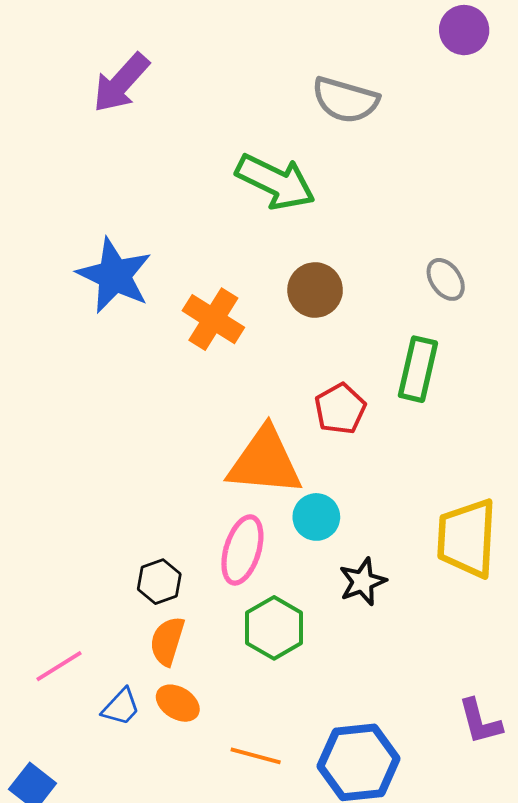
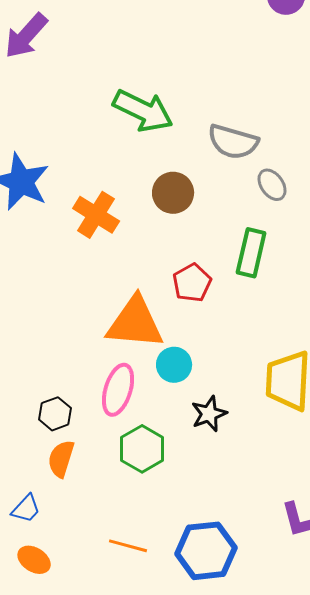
gray semicircle: (345, 100) -> (233, 142), moved
orange ellipse: (178, 703) -> (34, 560), moved

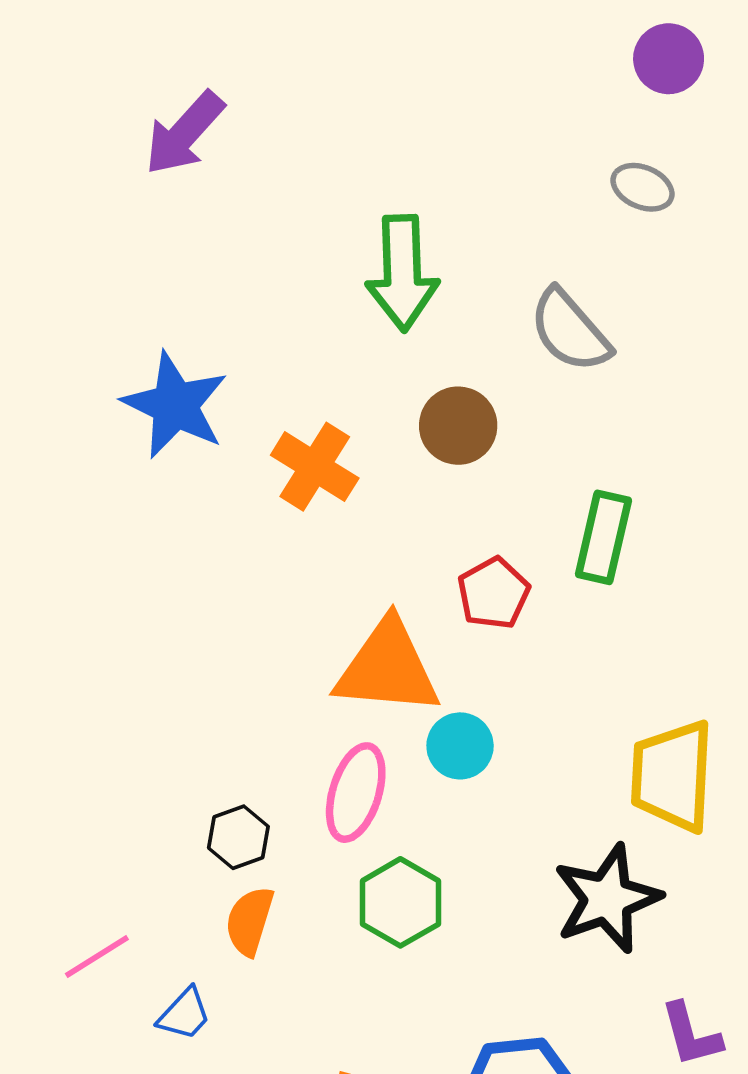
green arrow: (143, 111) -> (402, 273), turned 62
gray semicircle: (233, 142) -> (570, 331), turned 33
gray ellipse: (272, 185) -> (643, 187), moved, turned -32
black star: (209, 414) -> (607, 899), moved, size x1.6

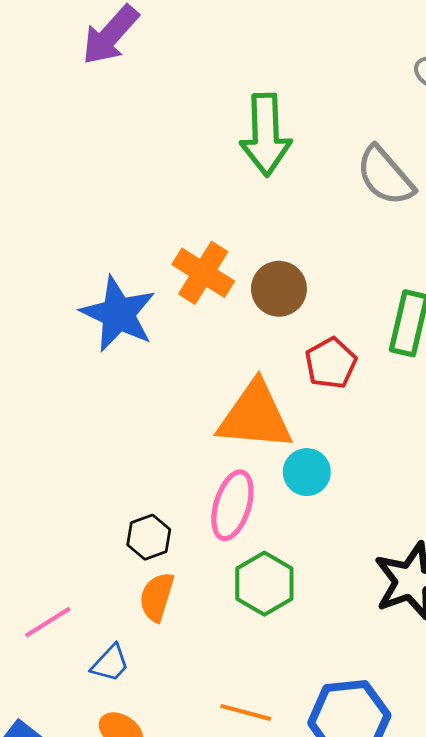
blue star: (175, 405) -> (118, 314), moved
brown circle: (458, 426) -> (279, 289), moved

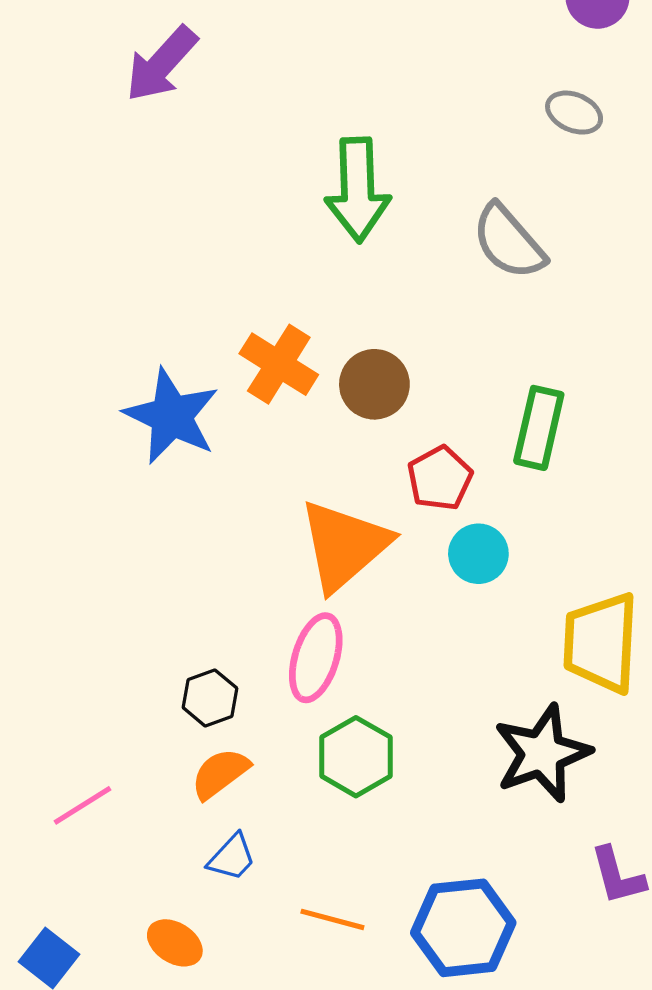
orange triangle: (255, 416) -> (344, 545), turned -46
cyan circle: (307, 472) -> (478, 554), moved
orange semicircle: (157, 597) -> (220, 773), turned 36
blue trapezoid: (110, 663) -> (232, 857), moved

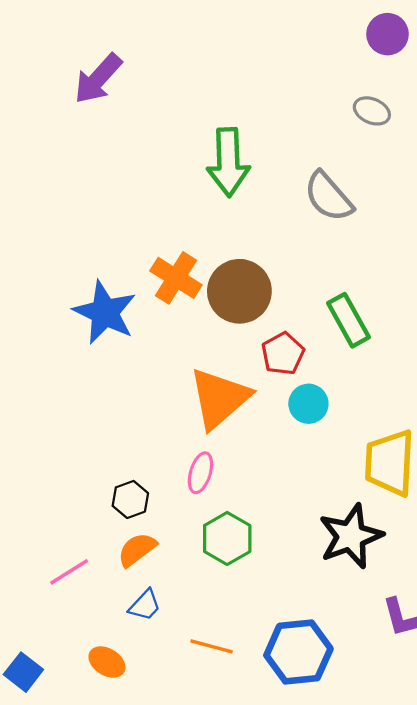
brown circle: (374, 384) -> (239, 291), size x1.4
green rectangle: (539, 428) -> (349, 320), turned -42
pink ellipse: (316, 658) -> (200, 473), size x0.7
pink line: (83, 805) -> (69, 572), moved

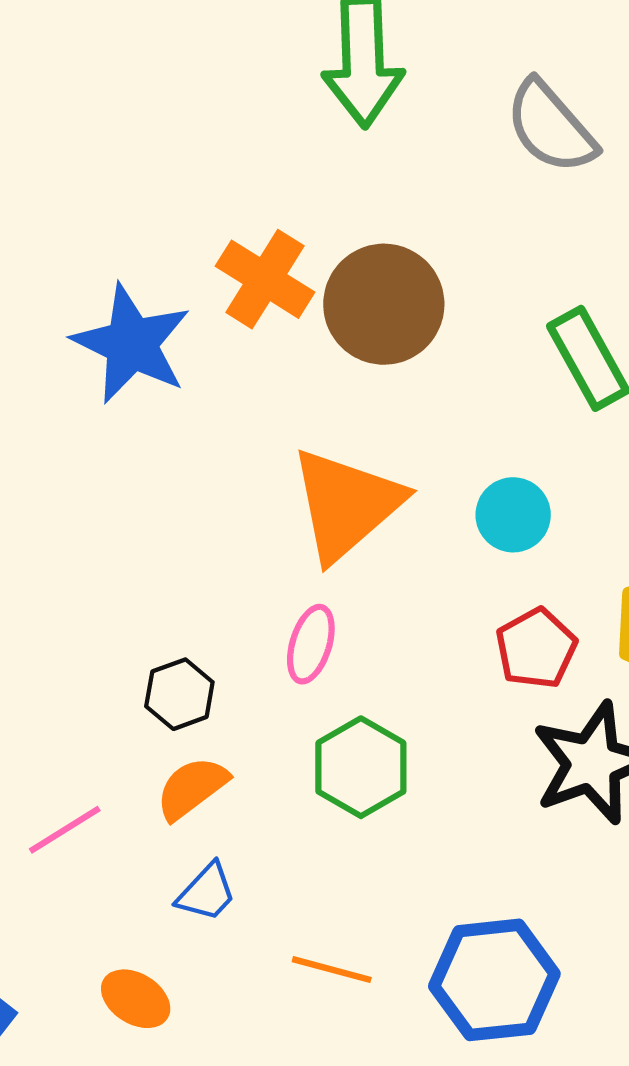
red pentagon: (283, 354) -> (536, 648), moved

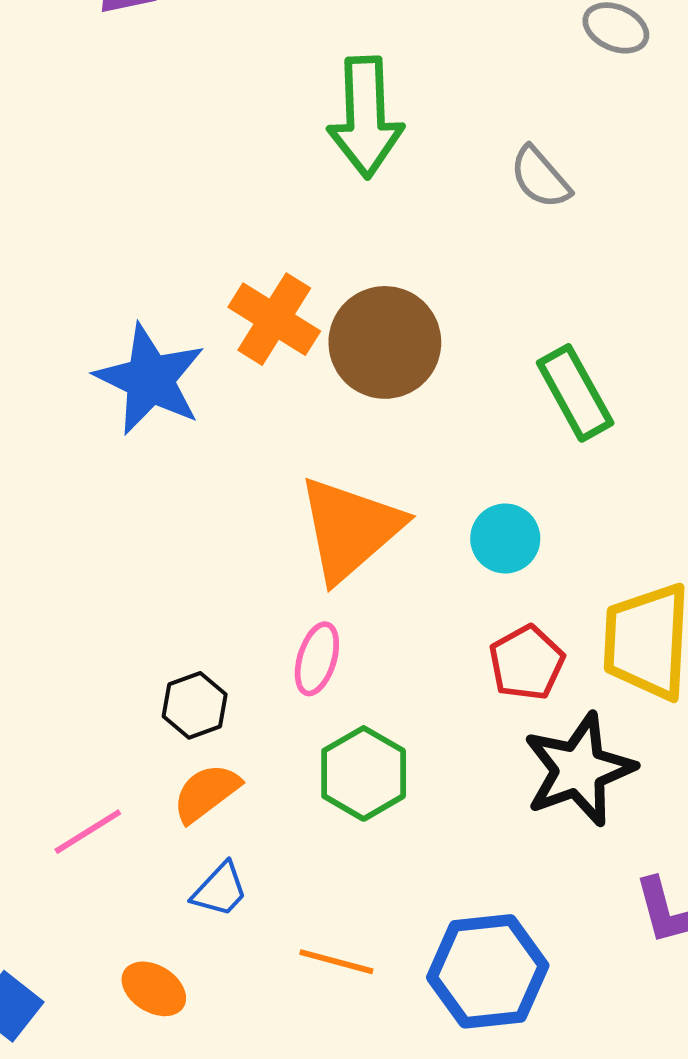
gray semicircle: (551, 127) -> (540, 177), size x0.7

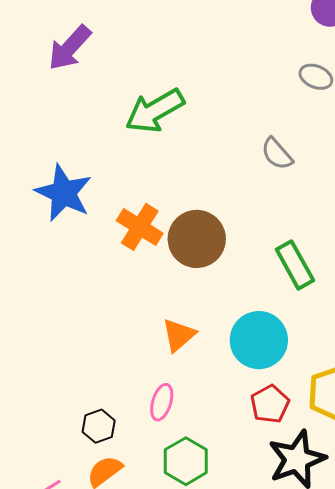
green arrow: (365, 117) -> (155, 111), moved, turned 62
blue star: (150, 379) -> (64, 193), moved
orange triangle: (350, 529) -> (179, 335), size x0.6
cyan circle: (505, 538) -> (259, 340), size x1.6

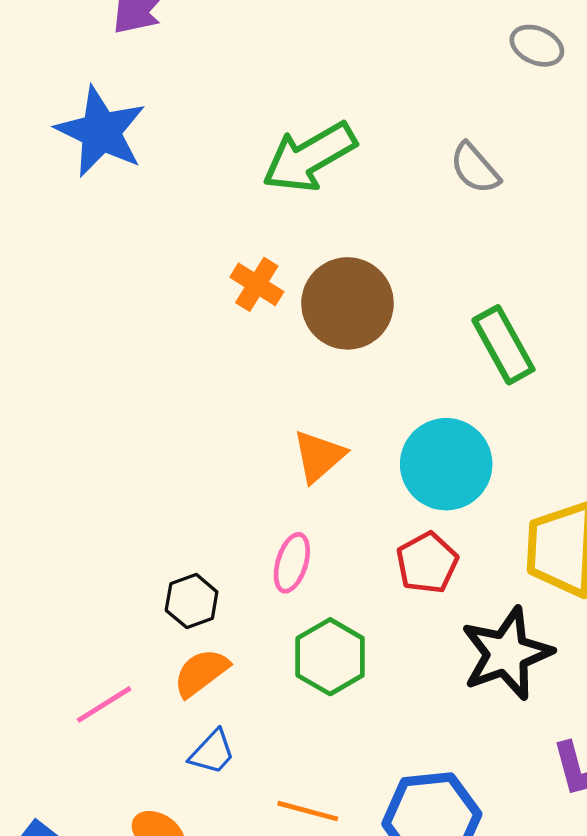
green arrow: (155, 111) -> (309, 157), moved
blue star: (64, 193) -> (101, 132), moved
orange cross: (140, 227) -> (257, 284), size x0.7
red pentagon: (270, 404) -> (427, 563), moved

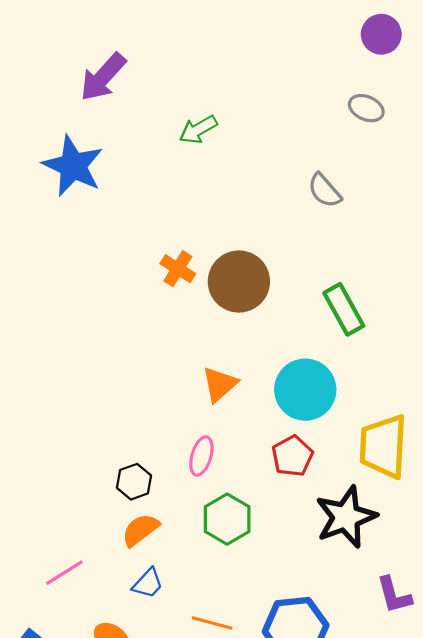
green arrow: (309, 157) -> (198, 130), moved, size x0.6
pink line: (104, 704) -> (64, 573), moved

